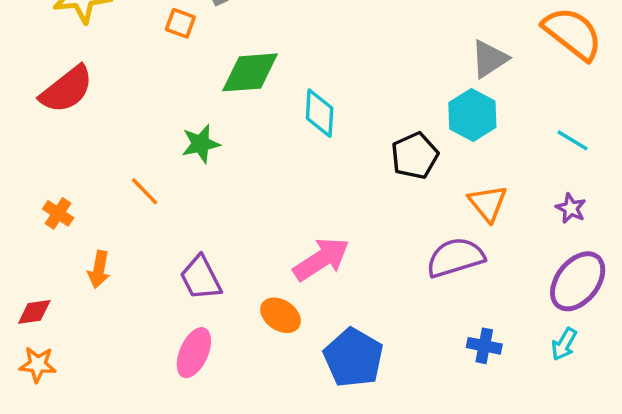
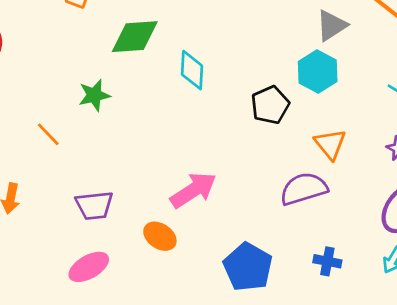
purple trapezoid: (201, 278) -> (94, 205), turned -69
pink ellipse: (194, 353) -> (89, 267), turned 36
blue pentagon: (354, 358) -> (248, 267), moved

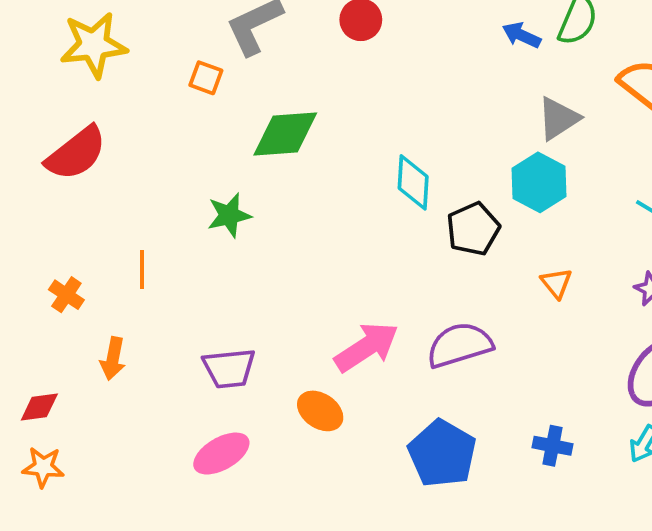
cyan diamond: (192, 70) -> (413, 182), moved
orange line: (48, 134) -> (142, 270), moved, turned 44
orange triangle: (330, 144) -> (556, 283), size x0.7
purple semicircle: (304, 189) -> (460, 345), moved

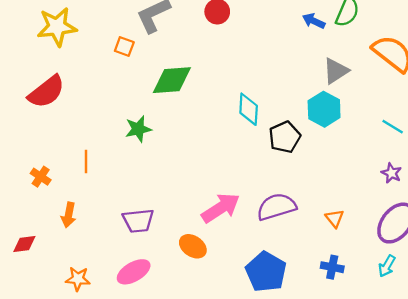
orange triangle: (556, 283) -> (335, 218), moved
orange star: (43, 467) -> (78, 279), moved

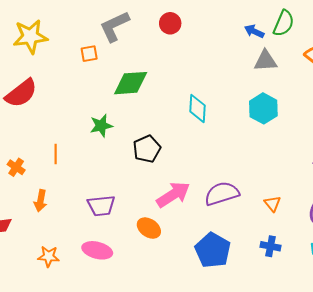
orange square: (124, 46) -> (89, 54), turned -30
gray triangle: (336, 71) -> (265, 61), moved, turned 30
black pentagon: (285, 137) -> (147, 149), moved
pink ellipse: (134, 272) -> (97, 250), turned 44

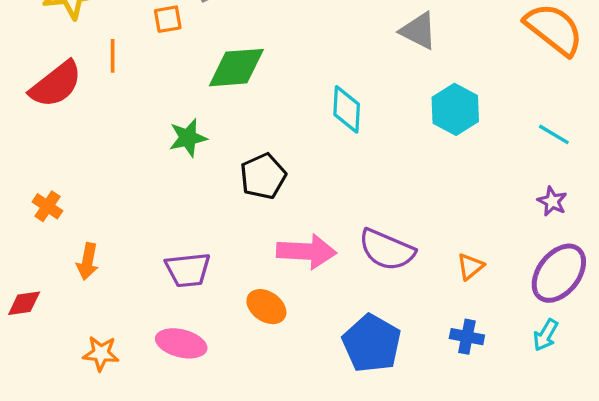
gray triangle: (265, 61) -> (418, 31), moved, turned 30
orange line: (56, 154) -> (113, 56), moved
purple semicircle: (222, 194) -> (387, 250), turned -140
pink arrow: (173, 195) -> (307, 251), turned 36
orange triangle: (273, 204) -> (470, 266), turned 30

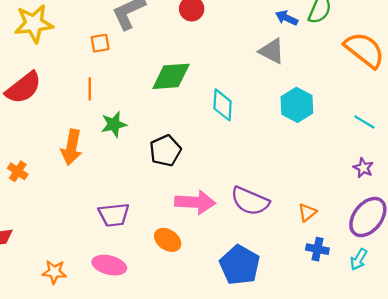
orange line: (113, 56) -> (90, 89), moved
green diamond: (236, 68) -> (171, 76), moved
orange arrow: (88, 261) -> (72, 147), moved, size x1.4
blue cross: (467, 337) -> (317, 249), moved

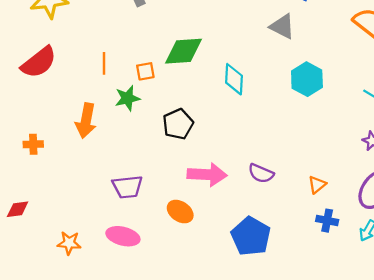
orange square: (100, 43) -> (145, 71), moved
orange cross: (18, 171) -> (33, 144), turned -36
purple semicircle: (250, 201) -> (261, 173), size x0.7

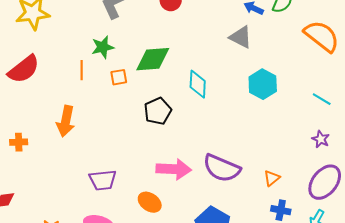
green star: (127, 98) -> (103, 47), moved
black pentagon: (178, 124) -> (158, 111), moved
purple semicircle: (261, 173) -> (222, 168), size x1.6

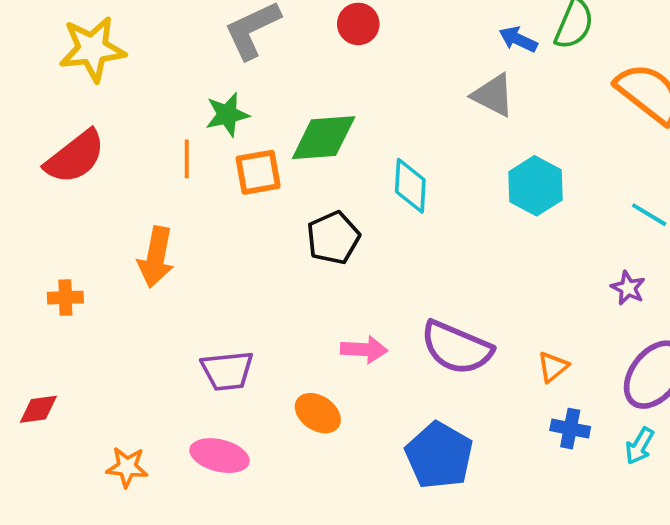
orange square: (119, 77) -> (258, 172), size x1.4
purple star: (321, 139) -> (628, 288), moved
pink arrow: (174, 169) -> (364, 350), size x0.7

